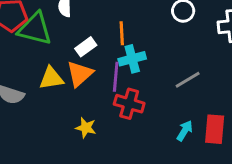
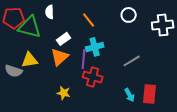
orange line: (122, 33) -> (89, 20), moved, turned -35
yellow triangle: (51, 78) -> (30, 60), moved
cyan arrow: (185, 131) -> (130, 95), turned 120

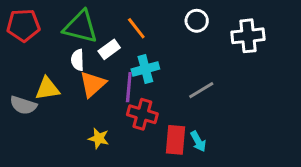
white semicircle: (50, 12) -> (78, 60), moved
green triangle: (30, 27) -> (81, 27), moved
white rectangle: (64, 39) -> (109, 49), moved
red rectangle: (150, 94) -> (176, 140), moved

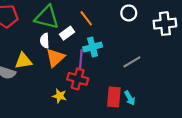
red cross: (142, 114) -> (78, 79), moved

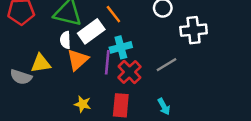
white cross: (165, 24) -> (194, 30), moved
white rectangle: (67, 33) -> (91, 31), size x1.5
red cross: (78, 79) -> (129, 72), moved, turned 30
red rectangle: (114, 97) -> (121, 105), moved

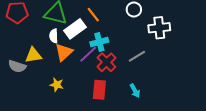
purple line: (107, 62) -> (88, 54), turned 42
yellow star: (83, 104) -> (57, 85), moved

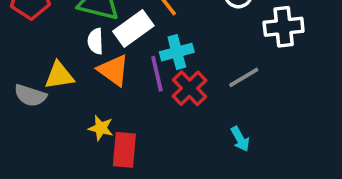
orange triangle: (64, 52) -> (114, 70), turned -42
purple line: (88, 54) -> (157, 74), turned -60
red rectangle: (99, 90) -> (124, 150), moved

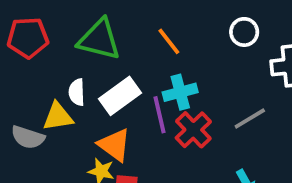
white rectangle: (133, 29) -> (120, 96), moved
white semicircle: (95, 41) -> (77, 92), moved
orange triangle: (114, 70) -> (114, 145), moved

